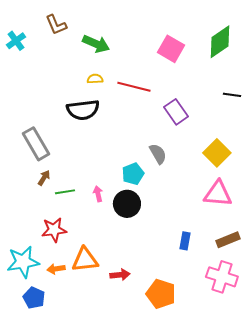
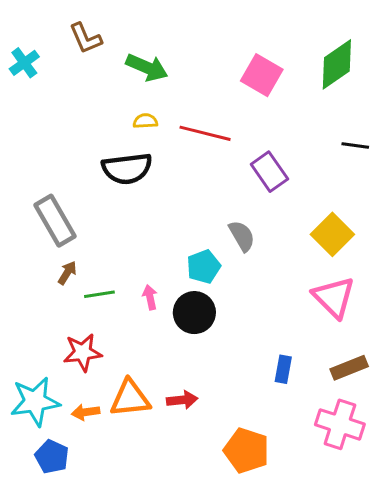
pink triangle: (218, 194) -> (334, 297), turned 40
red arrow: (120, 275) -> (182, 400), moved

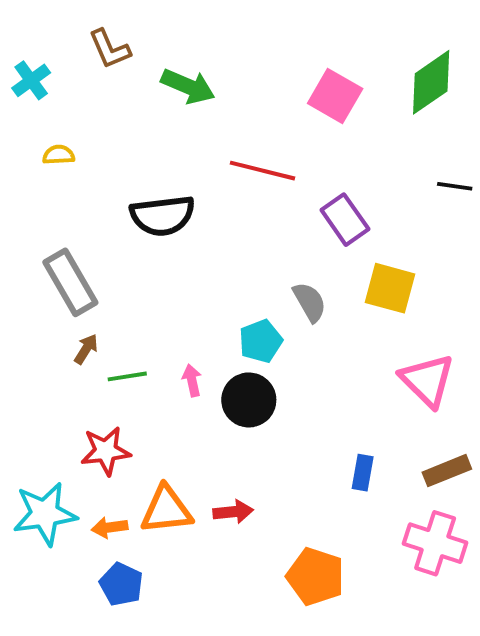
yellow semicircle: (145, 121) -> (59, 155), moved
yellow square: (332, 234) -> (390, 288), moved, turned -30
blue pentagon: (52, 457) -> (121, 584), moved

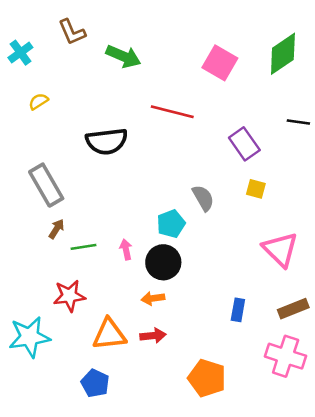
yellow semicircle: (59, 155) -> (38, 101), turned -30
purple rectangle: (345, 220) -> (244, 144), moved
yellow square: (390, 288) -> (256, 189), size x0.6
orange arrow: (110, 527) -> (153, 298), moved
blue pentagon: (121, 584) -> (95, 383), moved

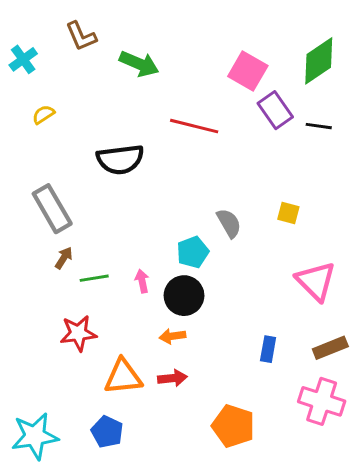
black line: (298, 122) -> (319, 126), moved
purple rectangle: (244, 144) -> (275, 110), moved
cyan star: (29, 337) -> (35, 436), moved

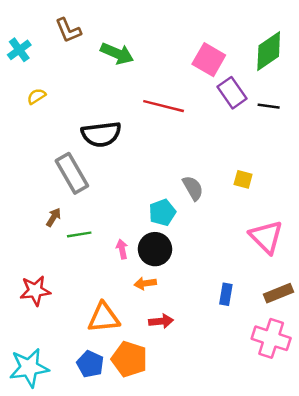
gray rectangle: (52, 209) -> (72, 173), moved
pink arrow: (142, 281) -> (122, 249), moved
red star: (78, 333) -> (35, 291), moved
red arrow: (172, 378) -> (161, 321), moved
orange pentagon: (233, 426) -> (129, 359), moved

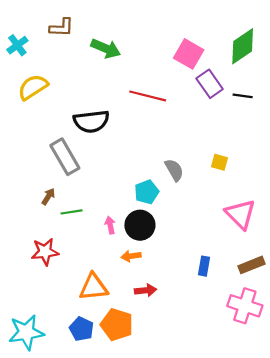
brown L-shape: (68, 30) -> (62, 27), turned -65
yellow semicircle: (36, 96) -> (33, 87), size x1.8
red star: (35, 291) -> (45, 252), moved

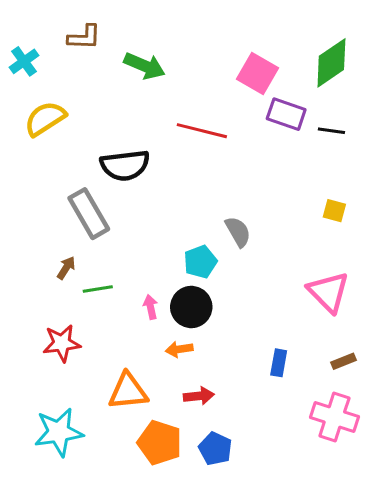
purple rectangle: (210, 84) -> (286, 114), turned -36
yellow square: (219, 162) -> (334, 211), moved
brown rectangle: (252, 265) -> (343, 361), size x0.7
blue pentagon: (81, 329) -> (215, 449), moved
cyan star: (26, 332) -> (59, 432), moved

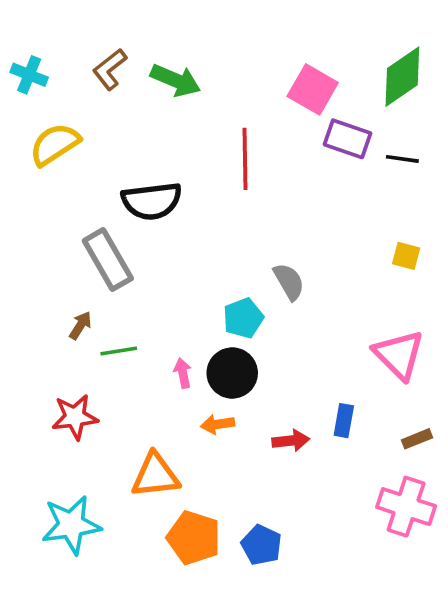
brown L-shape: (84, 37) -> (110, 69), moved, turned 140
cyan cross: (24, 61) -> (29, 75), turned -32
red line: (202, 131) -> (245, 159), turned 75
blue rectangle: (279, 363) -> (344, 421), moved
red arrow: (199, 396) -> (291, 441), moved

